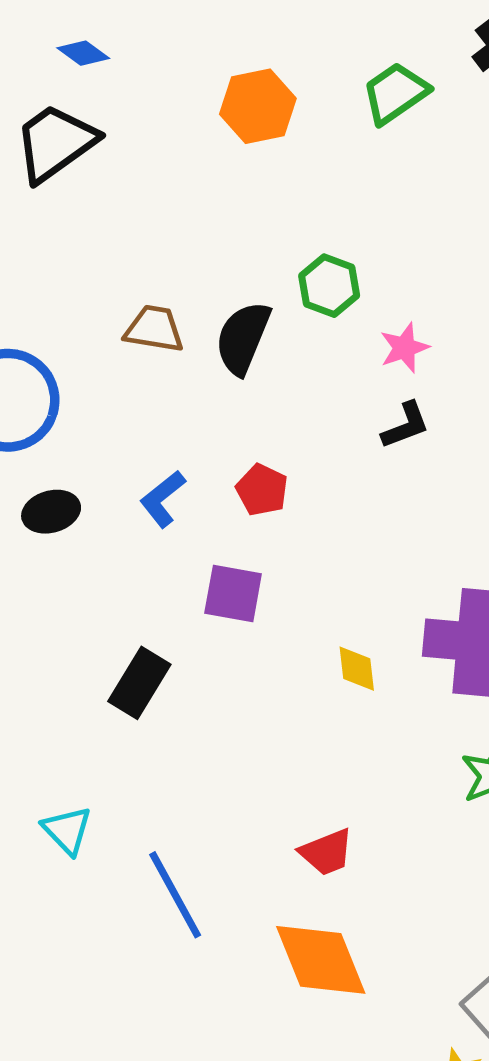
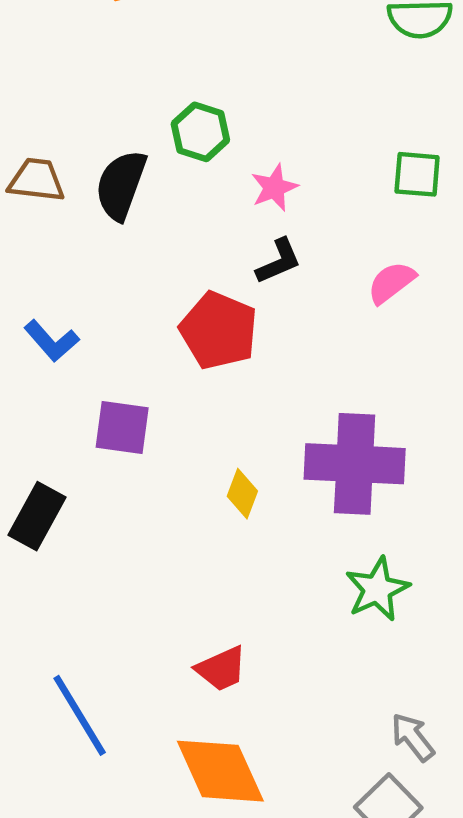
red pentagon: (262, 490) -> (219, 330), moved, size x1.6
blue L-shape: (163, 499) -> (51, 341), turned -90
yellow diamond: (357, 669) -> (242, 494), turned 30

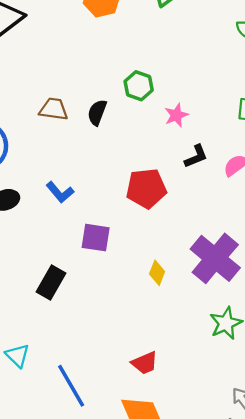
black semicircle: (121, 185) -> (97, 112), size x0.7
black L-shape: (279, 261) -> (196, 156), moved
red pentagon: (219, 330) -> (146, 188), turned -30
purple cross: (355, 464) -> (215, 258), turned 36

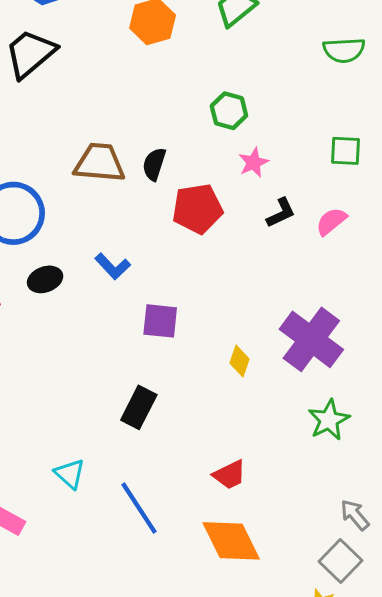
green hexagon: (139, 86) -> (229, 111), moved
brown trapezoid: (54, 109) -> (100, 163), size x1.4
red pentagon: (146, 188) -> (197, 209), moved
black rectangle: (51, 283) -> (139, 407), moved

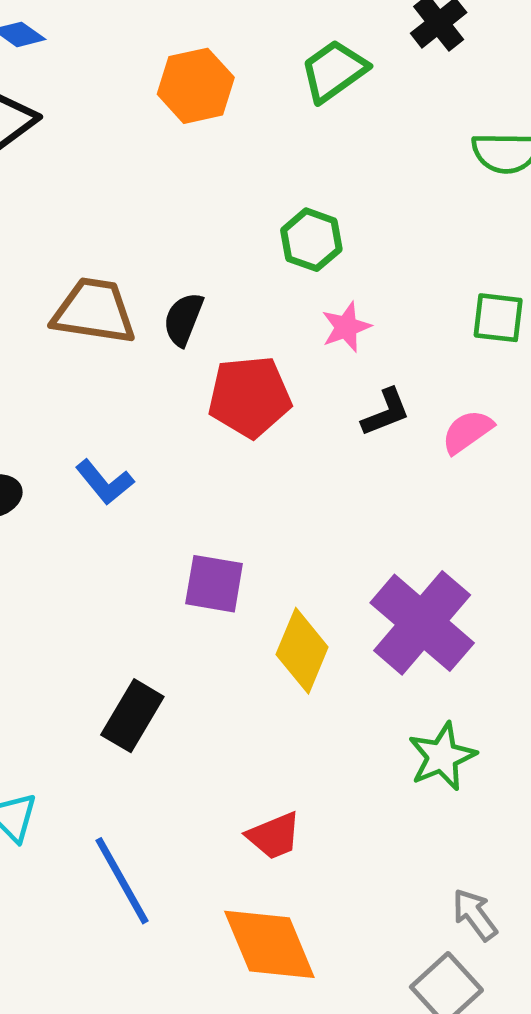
purple square: (160, 321) -> (214, 584), moved
yellow diamond: (239, 361) -> (302, 651), size x1.6

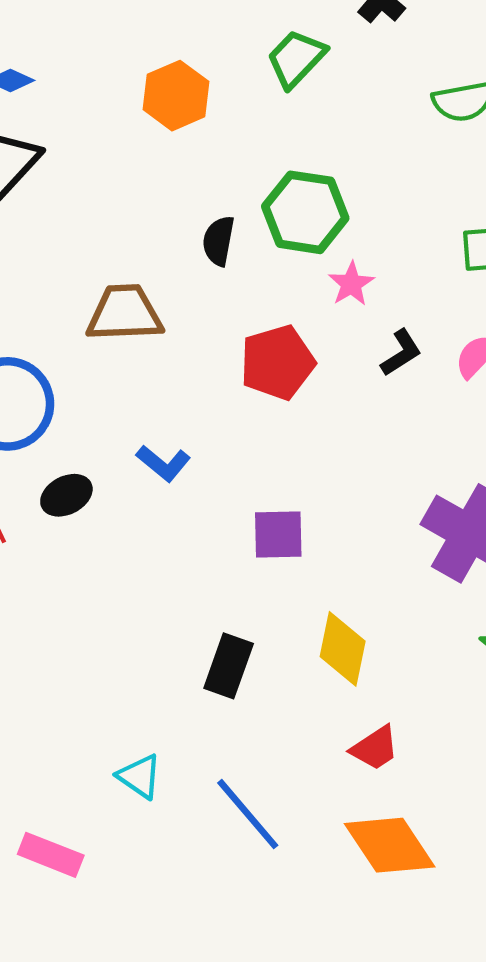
green hexagon: (311, 240) -> (305, 212), size x1.5
black semicircle: (183, 319) -> (219, 241), moved
yellow diamond: (302, 651) -> (343, 649), moved

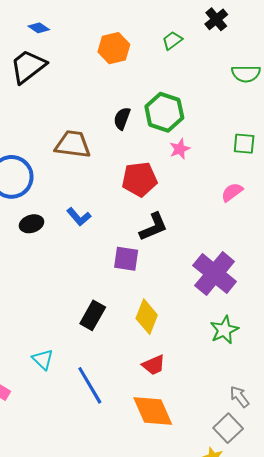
green trapezoid: (296, 58) -> (172, 41), size x0.7
black L-shape: (401, 353) -> (153, 227), moved, size x1.4

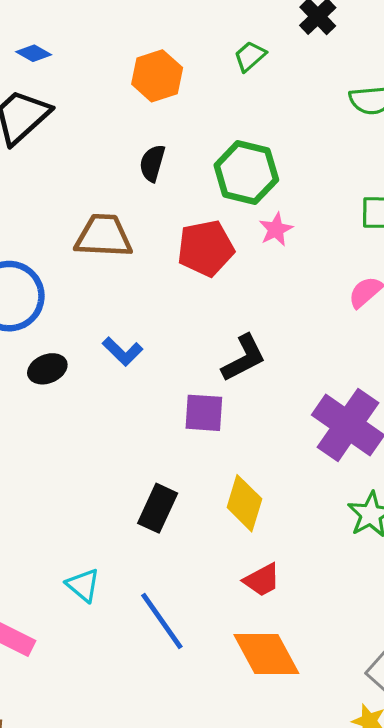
black semicircle: (122, 118) -> (152, 163), moved
red pentagon: (139, 179) -> (206, 248), moved

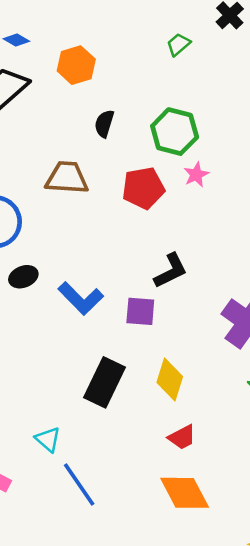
orange hexagon: (157, 76) -> (76, 65), moved
blue L-shape: (122, 351) -> (81, 298), moved, size x1.5
black rectangle: (158, 508) -> (105, 382), size x1.4
blue line: (162, 621) -> (79, 484), moved

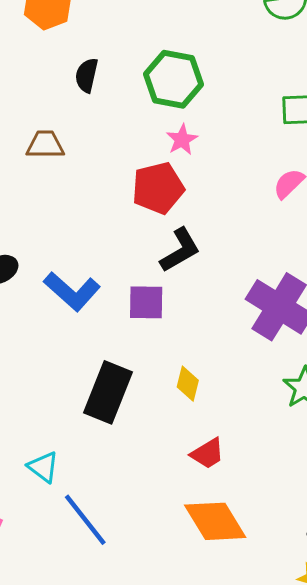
pink star: (196, 175) -> (182, 140), moved
brown trapezoid: (67, 178) -> (45, 145), size x0.7
red pentagon: (143, 188) -> (158, 188), moved
yellow diamond: (170, 380) -> (188, 384), size x0.7

